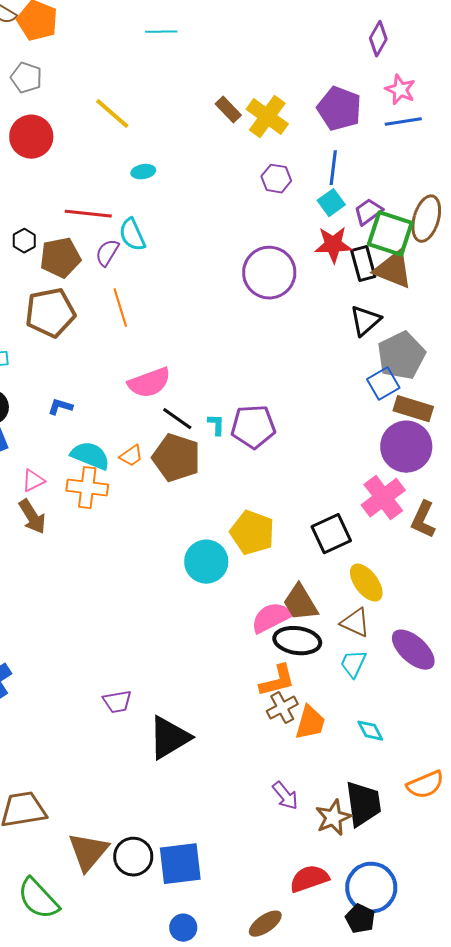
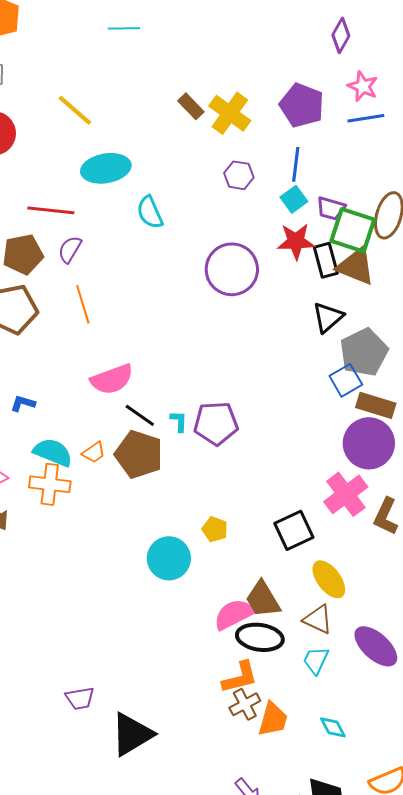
cyan ellipse: (143, 172) -> (106, 168), size x2.0
purple trapezoid: (368, 212) -> (331, 208), turned -128
cyan semicircle: (132, 235) -> (150, 212), moved
yellow pentagon: (252, 533) -> (215, 529), size x0.6

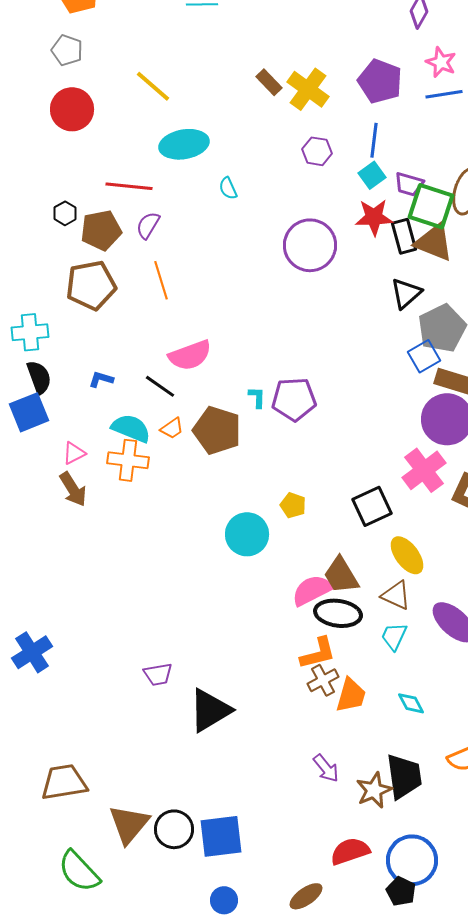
cyan semicircle: (150, 212) -> (228, 188), size x0.7
black line: (140, 415) -> (160, 386), moved

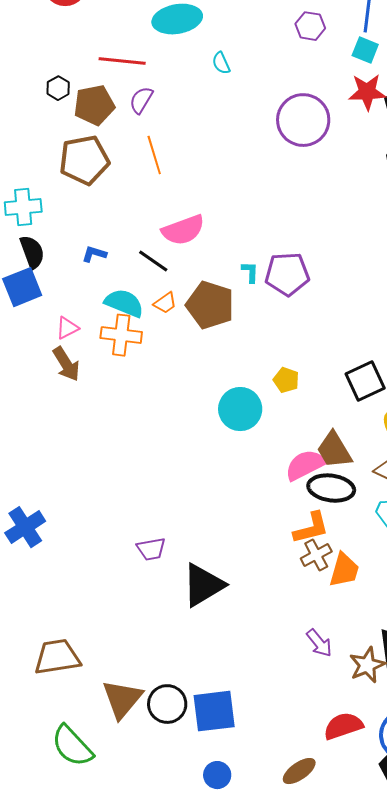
cyan square: (372, 175) -> (365, 50), turned -32

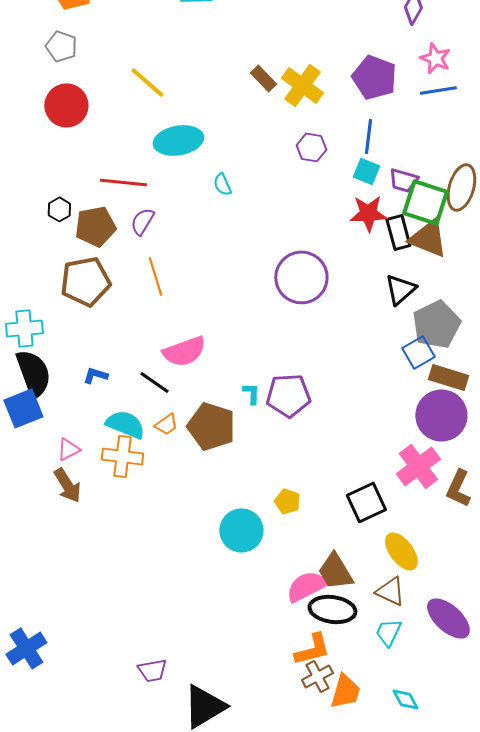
purple circle: (303, 120) -> (301, 277), moved
black semicircle: (32, 252) -> (33, 373), size x1.4

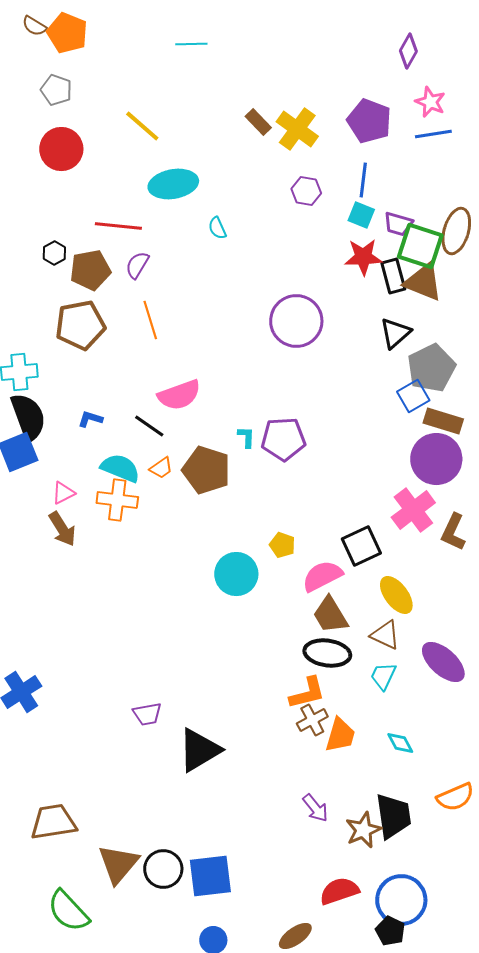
pink semicircle: (306, 586) -> (322, 576), moved

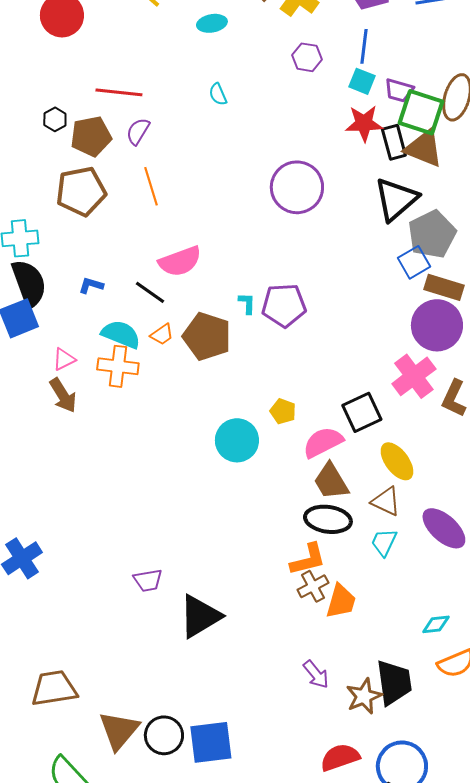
cyan ellipse: (173, 184) -> (212, 23), moved, size x0.6
black triangle: (395, 333) -> (396, 199), size x1.4
cyan diamond: (400, 743) -> (436, 624), moved, turned -68

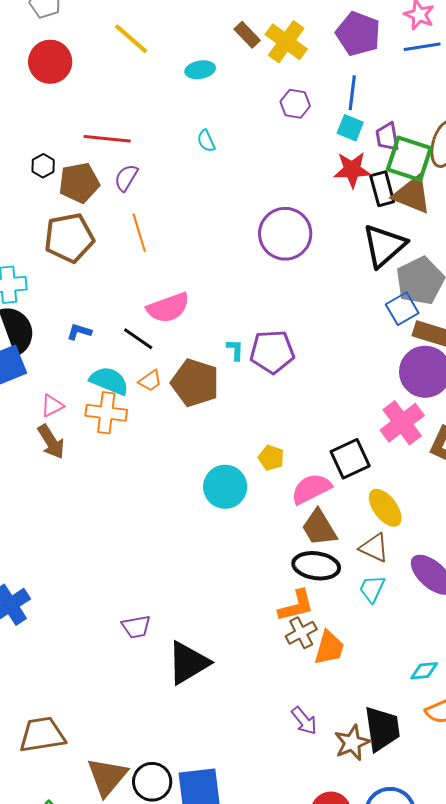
purple trapezoid: (399, 90) -> (387, 137), turned 64

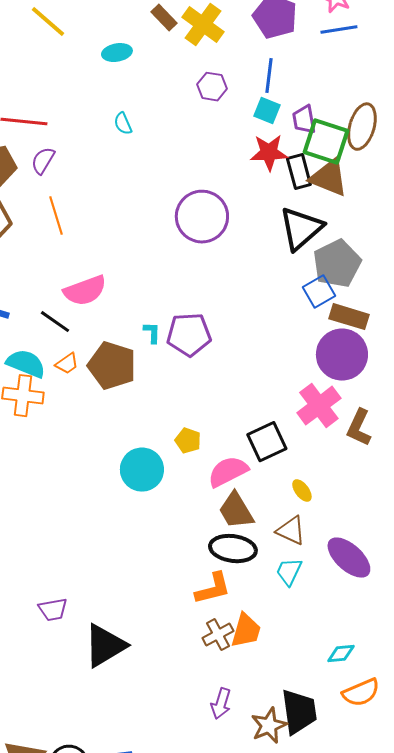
yellow ellipse: (385, 508) -> (302, 491), size x0.6
brown cross: (301, 633) -> (218, 635), moved
purple arrow: (304, 721) -> (221, 704), turned 56

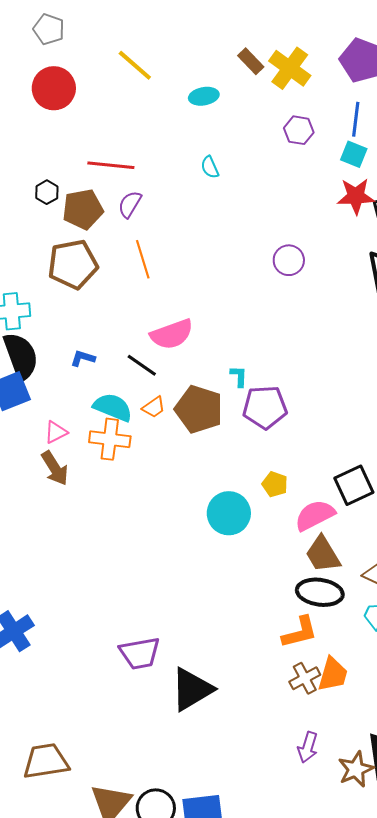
purple circle: (202, 217) -> (289, 260), size x0.6
purple pentagon: (189, 335) -> (265, 407), moved
purple trapezoid: (53, 610) -> (140, 653), size x1.4

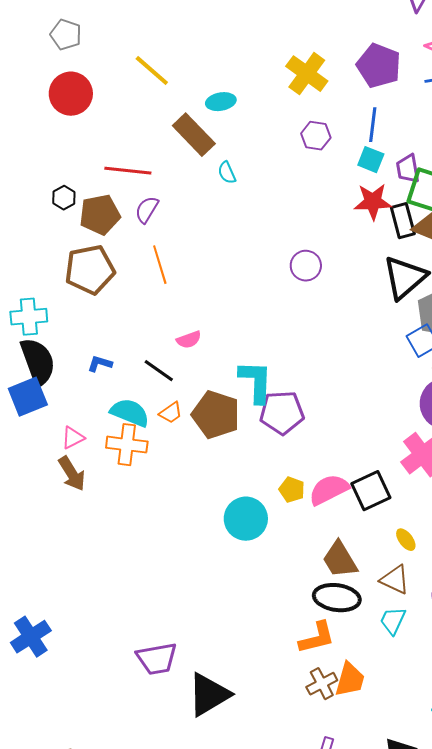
brown rectangle: (251, 61) -> (194, 135), moved, size x1.6
pink semicircle: (172, 334) -> (189, 340), size x0.6
cyan L-shape: (239, 376) -> (256, 382), size x2.0
pink semicircle: (315, 515) -> (329, 490), moved

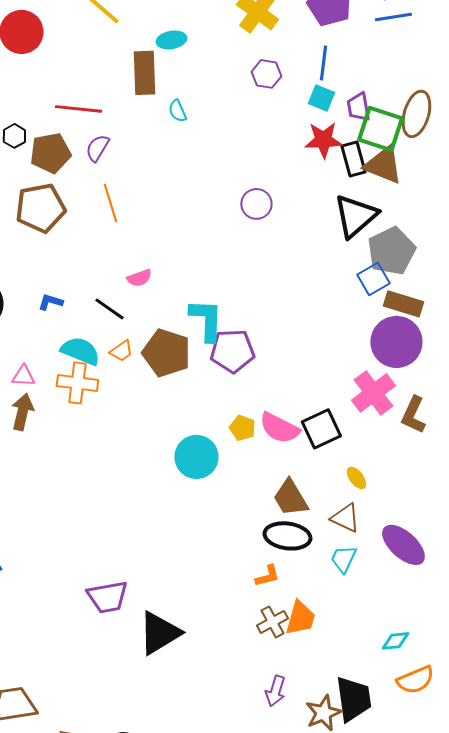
brown rectangle: (194, 135) -> (144, 73), turned 42
pink triangle: (73, 438) -> (23, 376), turned 30
brown arrow: (72, 474) -> (22, 412), turned -135
pink semicircle: (329, 490) -> (279, 428), turned -126
orange L-shape: (317, 638) -> (267, 576), size x0.7

